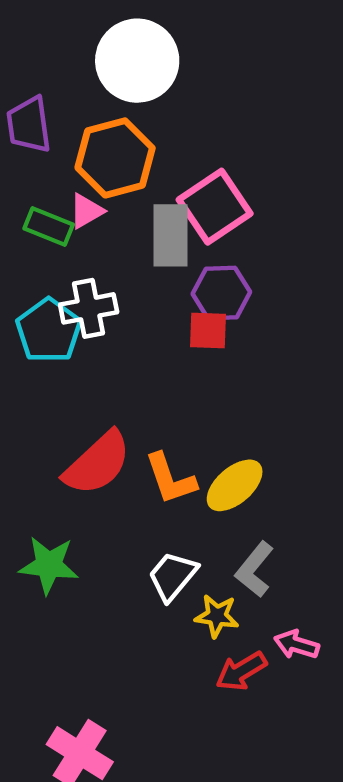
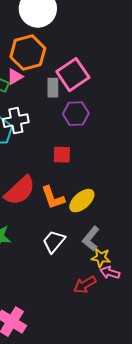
gray rectangle: (170, 235) -> (53, 88), size x0.7
red square: (208, 331) -> (62, 155), moved
yellow star: (217, 616) -> (101, 258), moved

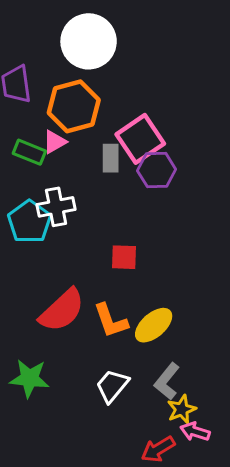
purple hexagon: (76, 114) -> (157, 170), moved
yellow star: (101, 258) -> (182, 409), turned -30

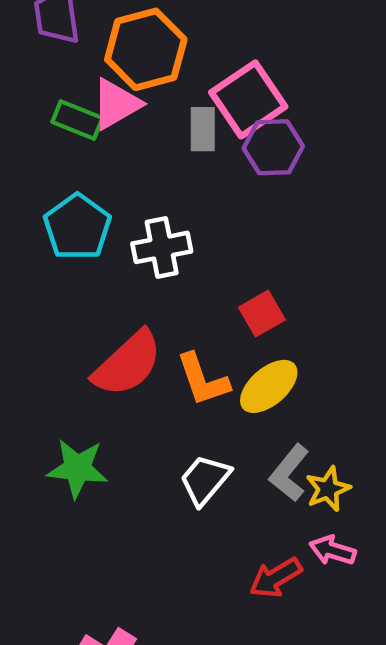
pink triangle: (55, 142) -> (116, 104), size x1.4
white cross: (56, 207) -> (162, 247), moved
red square: (124, 257) -> (262, 314), moved, turned -32
yellow star: (182, 409) -> (328, 489), moved

